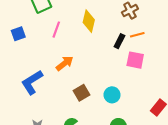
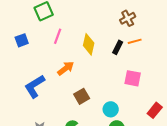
yellow diamond: (89, 21) -> (89, 44), moved
pink square: (135, 60) -> (133, 78), moved
cyan circle: (112, 95) -> (111, 109), moved

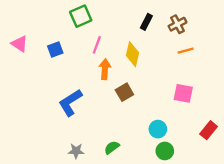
black rectangle: (118, 47) -> (146, 22), moved
orange arrow: (66, 68) -> (105, 69), moved, turned -48
brown square: (82, 96) -> (124, 92), moved

